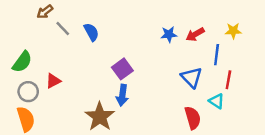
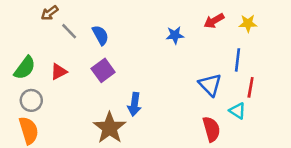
yellow star: (233, 31) -> (248, 23), moved
blue star: (169, 34) -> (175, 35), moved
red arrow: (195, 34) -> (214, 21), moved
purple square: (122, 69) -> (103, 70), moved
red triangle: (53, 81) -> (59, 72), moved

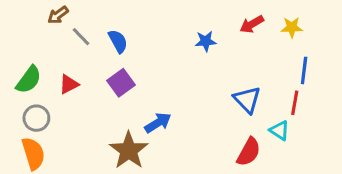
blue line: (238, 60) -> (304, 70), moved
blue arrow: (134, 104) -> (158, 123), turned -130
red semicircle: (211, 129) -> (249, 152), turned 45

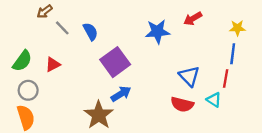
yellow star: (292, 27) -> (237, 28), moved
blue star: (206, 41) -> (157, 31), size x1.5
purple square: (121, 83) -> (115, 62), moved, size x1.4
red semicircle: (249, 152) -> (182, 104), moved, turned 75

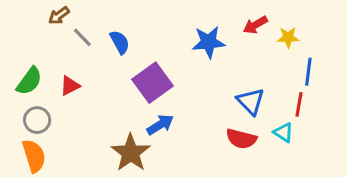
yellow star: (237, 28) -> (288, 37), moved

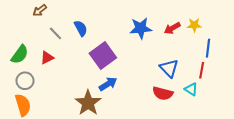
red arrow: (255, 25) -> (172, 28), moved
gray line: (82, 37) -> (55, 33), moved

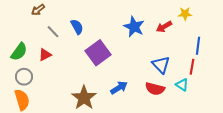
yellow star: (194, 25) -> (185, 14), moved
blue star: (141, 28) -> (134, 27), turned 30
blue arrow: (108, 84) -> (119, 88), moved

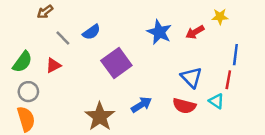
blue semicircle: (77, 27) -> (91, 32), turned 84

